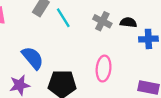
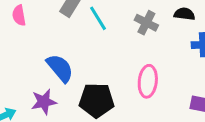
black semicircle: (128, 22) -> (184, 14), moved

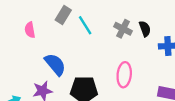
black semicircle: (184, 14) -> (145, 29), moved, turned 63
pink semicircle: (19, 15) -> (30, 30), moved

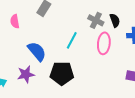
cyan line: (85, 25) -> (72, 40), moved, turned 60
pink ellipse: (124, 75) -> (104, 43), moved

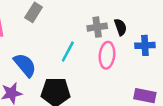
gray cross: (96, 20) -> (97, 27), turned -35

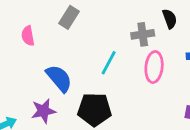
black semicircle: (120, 27) -> (170, 19), moved

